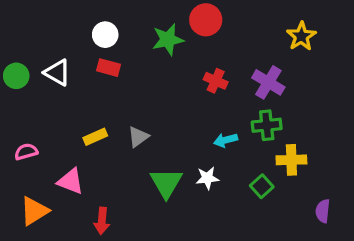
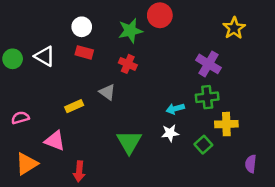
red cross: (216, 81) -> (128, 64), moved
gray triangle: (138, 137) -> (107, 92), moved, turned -48
white star: (207, 178) -> (170, 133), moved

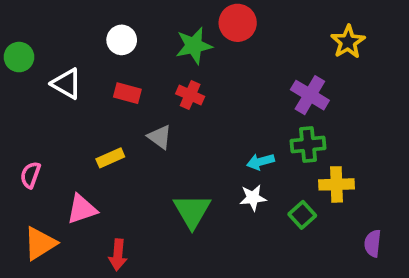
red rectangle: (84, 52) -> (127, 93), moved
green circle: (13, 59) -> (19, 57), moved
pink semicircle: (20, 118) -> (30, 175), turned -54
pink triangle: (55, 141) -> (82, 209), turned -40

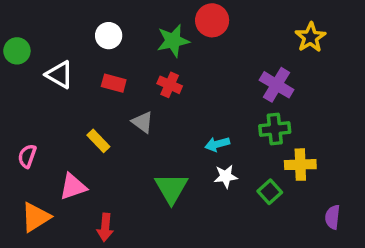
yellow rectangle: (110, 158) -> (98, 141), turned 70
cyan arrow: (260, 162) -> (217, 144), moved

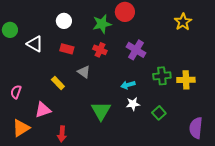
purple cross: (277, 85) -> (136, 50), moved
yellow cross: (300, 165) -> (186, 80), moved
purple semicircle: (333, 217) -> (196, 128), size x1.5

